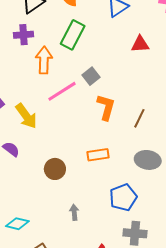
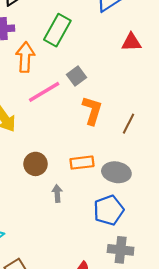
gray ellipse: (148, 160) -> (116, 172), moved
brown circle: (55, 169) -> (36, 164), moved
gray arrow: (74, 212) -> (57, 193), moved

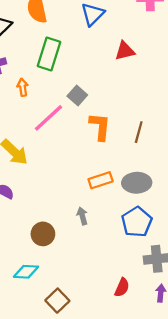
orange arrow: (25, 57) -> (23, 87), size x0.6
brown circle: (36, 164) -> (43, 234), moved

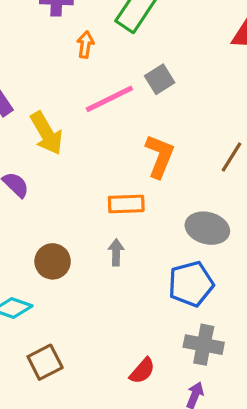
orange L-shape: (100, 127) -> (160, 156), moved
orange rectangle: (101, 180) -> (126, 204), moved

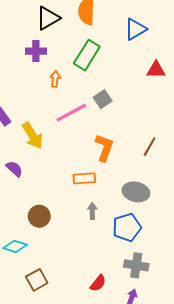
gray arrow: (116, 252) -> (92, 211), moved

